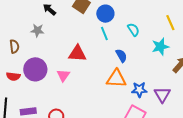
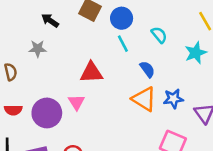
purple circle: (35, 69) -> (47, 113), moved
orange triangle: (116, 79) -> (144, 99), turned 35
blue star: (139, 90) -> (173, 99), moved

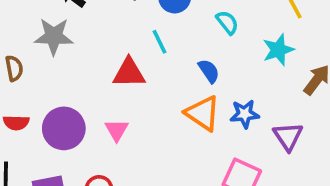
cyan line: (123, 44) -> (160, 42), moved
gray star: (38, 49) -> (54, 36), size x1.5
pink triangle: (76, 102) -> (117, 130), moved

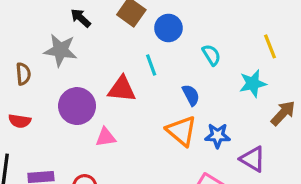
purple circle: (64, 128) -> (77, 106), moved
pink triangle: (117, 130) -> (106, 137), turned 45
purple triangle: (288, 136) -> (253, 159), turned -32

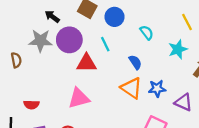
purple circle: (77, 106) -> (69, 40), moved
red semicircle: (20, 121) -> (31, 105), moved
pink triangle: (106, 137) -> (79, 98), size x1.5

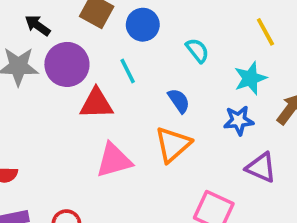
orange triangle: (131, 88) -> (173, 144), turned 45
blue star: (157, 89) -> (239, 120), moved
pink triangle: (79, 98) -> (114, 160), moved

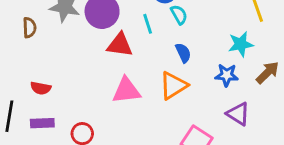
cyan semicircle: (197, 50) -> (179, 15), moved

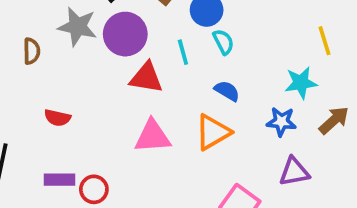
blue semicircle: (183, 53) -> (227, 91), turned -36
red semicircle: (41, 88) -> (57, 118), moved
purple triangle: (238, 114) -> (294, 172), turned -45
purple rectangle: (42, 123) -> (60, 180), moved

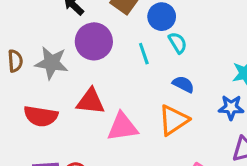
gray star: (77, 27) -> (52, 63), moved
red triangle: (146, 78) -> (91, 101), moved
red semicircle: (57, 118) -> (41, 116), size x1.5

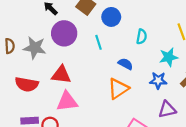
cyan semicircle: (178, 43) -> (142, 37), moved, turned 40
pink triangle: (122, 127) -> (67, 101), moved

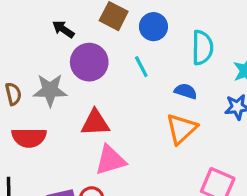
cyan semicircle: (142, 37) -> (202, 48), size x1.5
red semicircle: (27, 84) -> (29, 138), moved

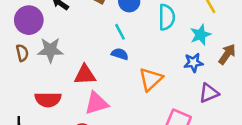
purple circle: (89, 62) -> (29, 20), moved
blue semicircle: (186, 91) -> (120, 54), moved
red semicircle: (29, 138) -> (48, 100), moved

